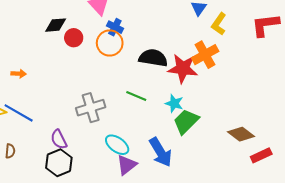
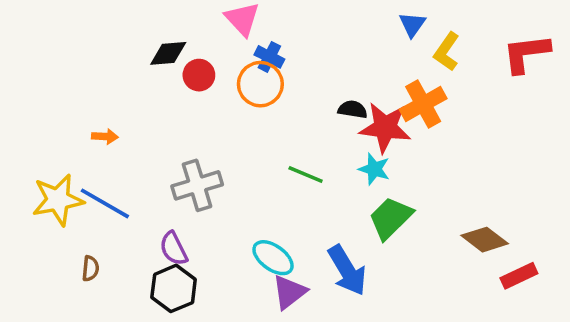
black semicircle: (153, 58) -> (353, 109), moved, size x0.6
cyan star: (174, 103) -> (374, 169), moved
gray cross: (91, 108) -> (197, 185), moved

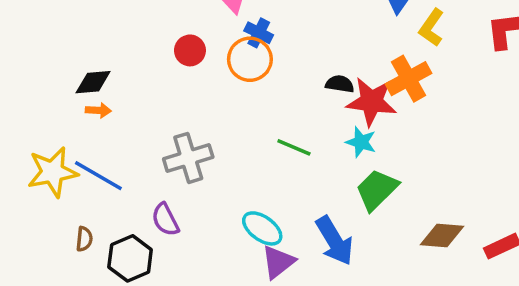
black diamond: (168, 53) -> (93, 82), moved
brown diamond: (485, 240) -> (442, 235), moved, turned -33
black hexagon: (174, 288) -> (130, 258), moved

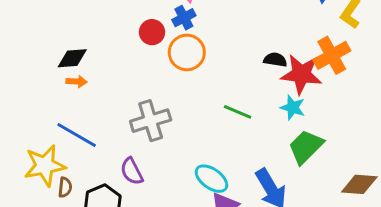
blue cross: (259, 33) -> (184, 18), moved, turned 35
orange circle: (250, 59) -> (187, 52), moved
yellow star: (53, 172) -> (45, 166), moved

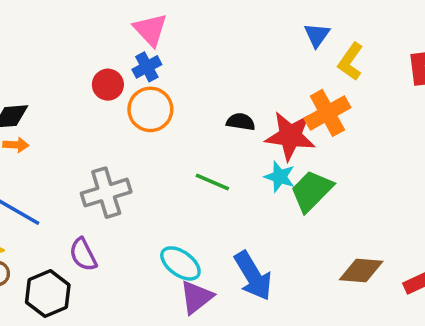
black semicircle: (275, 60) -> (241, 122), moved
green trapezoid: (306, 147) -> (312, 191), moved

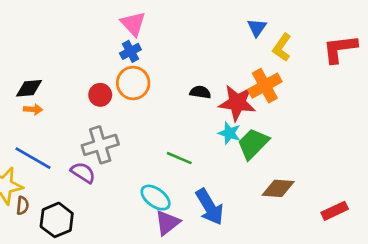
red circle: (108, 85) -> (100, 95), moved
green line: (212, 182) -> (179, 158), moved
purple semicircle: (83, 255) -> (83, 173), moved, turned 150
brown diamond: (361, 271) -> (278, 188), moved

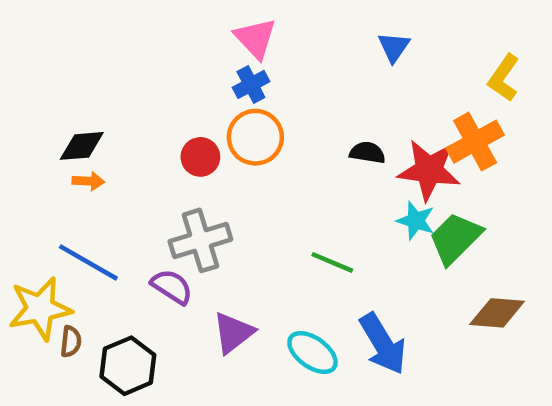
blue triangle: (257, 28) -> (394, 47), moved
cyan ellipse: (156, 198) -> (312, 352), moved
purple triangle: (167, 223) -> (233, 333), moved

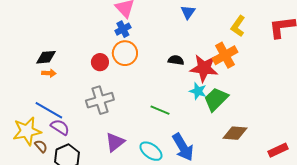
purple semicircle: (172, 287) -> (60, 127), moved
brown semicircle: (71, 342) -> (41, 146), turned -48

